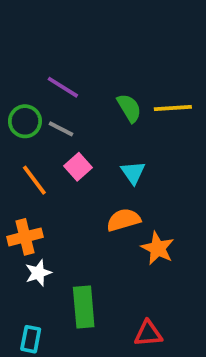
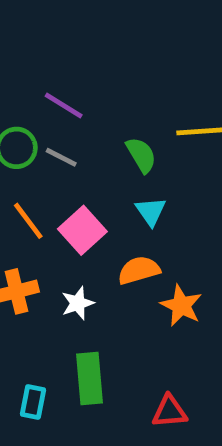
green semicircle: (129, 108) -> (141, 155), moved
pink square: (78, 167) -> (82, 230), moved, size x1.4
white star: (38, 273) -> (78, 303), moved
cyan rectangle: (31, 339) -> (33, 402), moved

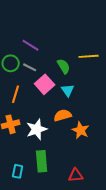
orange line: (28, 221) -> (16, 94), turned 54
pink square: (82, 230) -> (45, 84), moved
white star: (78, 303) -> (37, 129), size x1.5

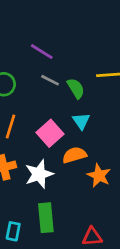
purple line: (31, 45) -> (42, 52), moved
gray line: (30, 67) -> (50, 80), moved
pink square: (45, 84) -> (50, 133), moved

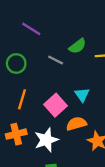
purple line: (42, 52) -> (31, 29), moved
green semicircle: (76, 88) -> (78, 46), moved, turned 84

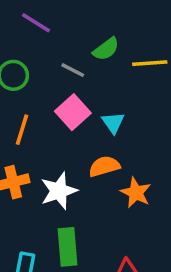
pink square: (56, 105) -> (73, 112), moved

